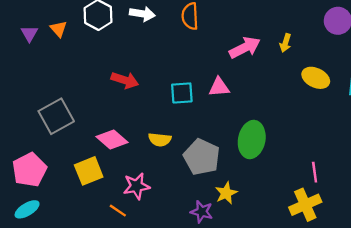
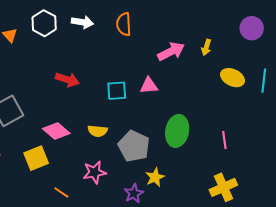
pink line: (315, 172) -> (224, 140), moved
pink star: (136, 186) -> (95, 172), moved
purple star: (202, 212) -> (134, 193), turned 30

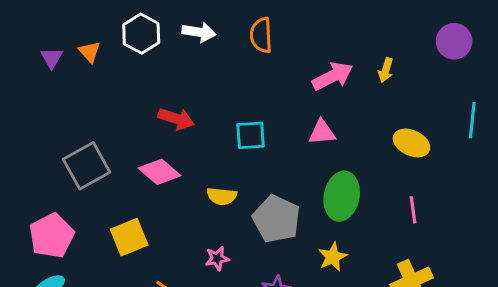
yellow ellipse: (233, 78) -> (412, 143), moved
pink triangle: (149, 86) -> (322, 132), moved
pink diamond: (56, 131) -> (159, 172), moved
pink star: (95, 172) -> (217, 258), size x0.7
yellow star: (155, 177) -> (333, 257), moved

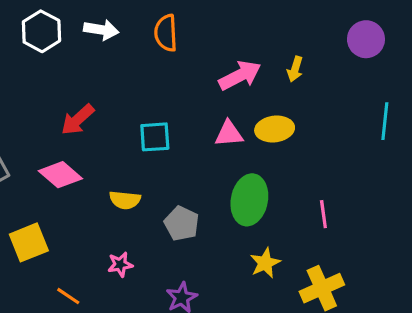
red arrow: (176, 119) -> (78, 120), turned 120
yellow ellipse: (412, 143) -> (275, 129), moved, turned -32
gray pentagon: (276, 219) -> (182, 224), size x0.7
yellow star: (333, 257) -> (265, 263), moved

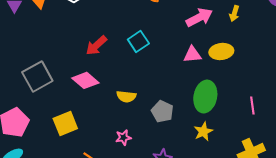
cyan square: (155, 137) -> (138, 41), moved, turned -30
yellow star: (265, 263) -> (203, 131), moved

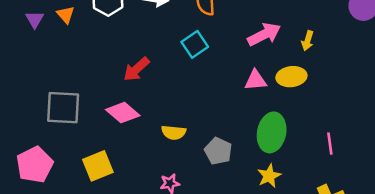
yellow arrow: (234, 13) -> (308, 41), moved
cyan square: (138, 41) -> (195, 44), moved
gray square: (37, 76) -> (63, 108), turned 32

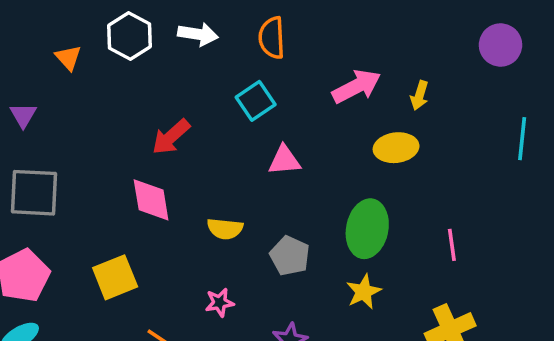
purple triangle: (35, 20) -> (23, 115), moved
pink triangle: (255, 80) -> (284, 160), moved
gray square: (63, 108) -> (34, 193), moved
pink diamond: (123, 113) -> (151, 200), turned 40

